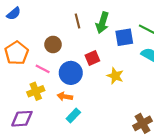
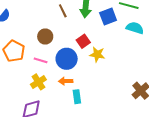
yellow star: (115, 76) -> (97, 54), moved
cyan rectangle: (73, 116) -> (77, 97), turned -40

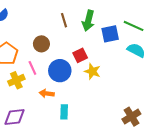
pink line: (41, 60) -> (32, 68), turned 40
orange arrow: (66, 81) -> (47, 94), moved
yellow cross: (38, 82) -> (16, 80), moved

